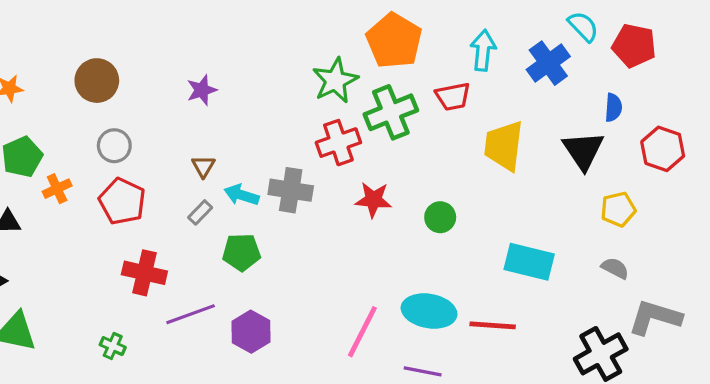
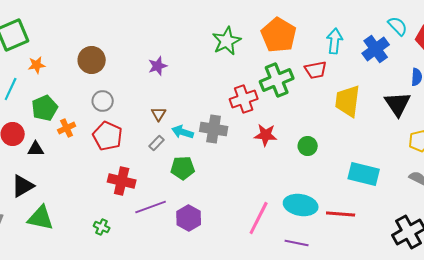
green star: (335, 81) -> (227, 41), moved

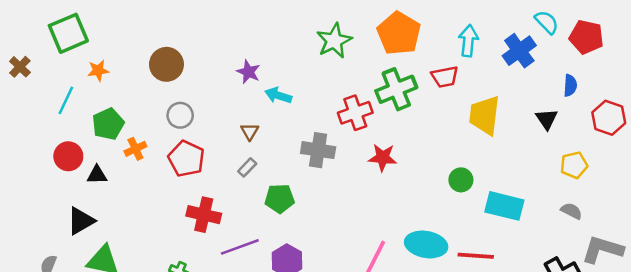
purple star: (158, 66) -> (248, 72), turned -30
black triangle: (398, 104) -> (547, 119), size x0.7
cyan arrow: (183, 132) -> (278, 95), moved
green circle: (308, 146) -> (461, 180), moved

